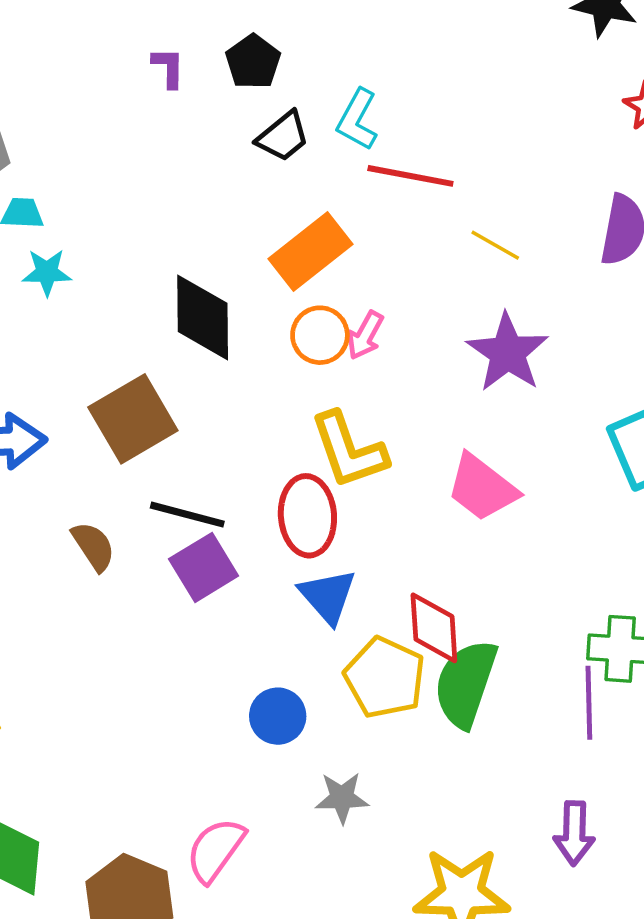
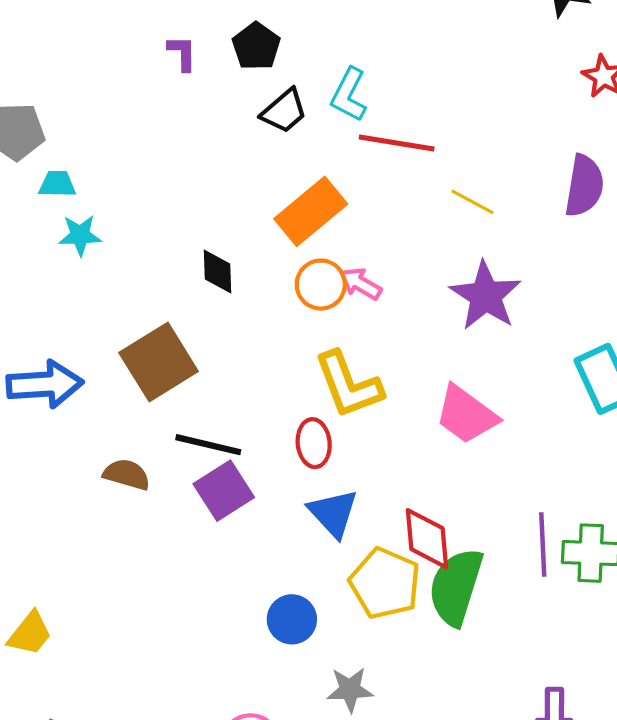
black diamond: (203, 317) -> (218, 271), size x0.6
pink arrow: (365, 335) -> (360, 284), turned 93
red ellipse: (307, 516) -> (314, 443), size x0.7
brown semicircle: (93, 546) -> (127, 474), turned -39
purple line: (589, 703) -> (543, 544), moved

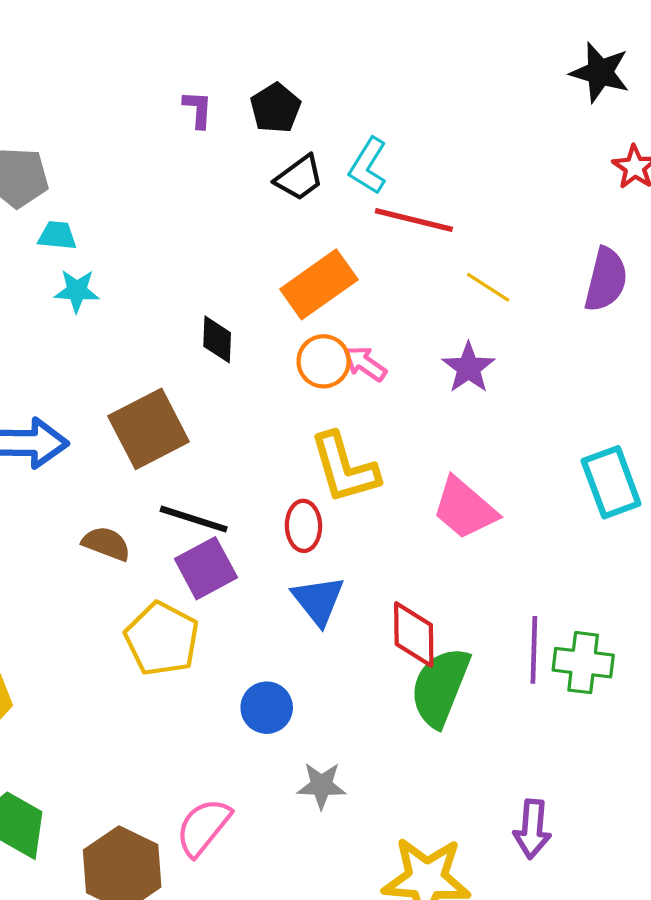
purple star: (486, 296) -> (468, 368), moved, size x0.7
yellow pentagon: (385, 583) -> (162, 639), moved

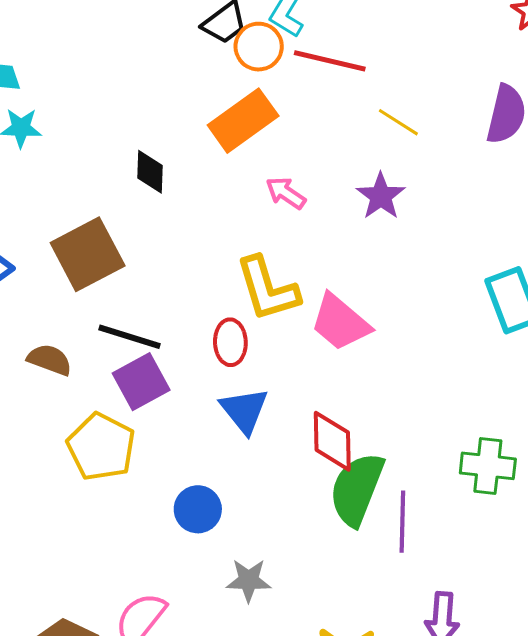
orange circle: (324, 361) -> (259, 47), moved
pink trapezoid: (465, 509) -> (340, 322), moved
purple line: (534, 650) -> (402, 522), moved

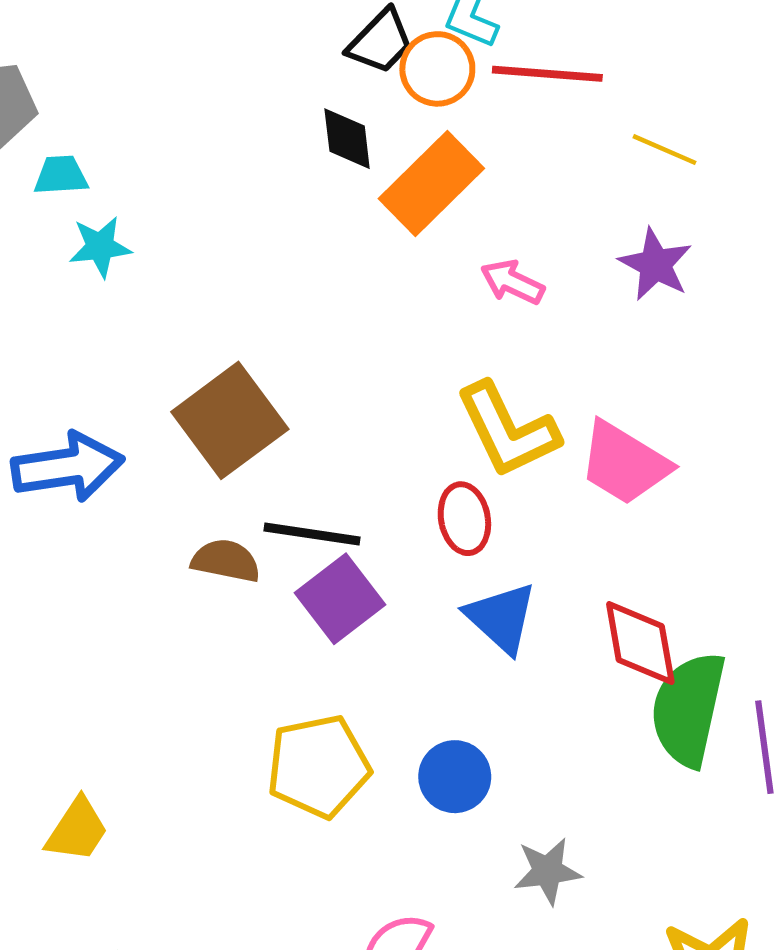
black diamond: (150, 172) -> (347, 139), moved
brown semicircle: (50, 360) -> (226, 561), moved
yellow pentagon: (101, 447) -> (318, 766), moved, turned -30

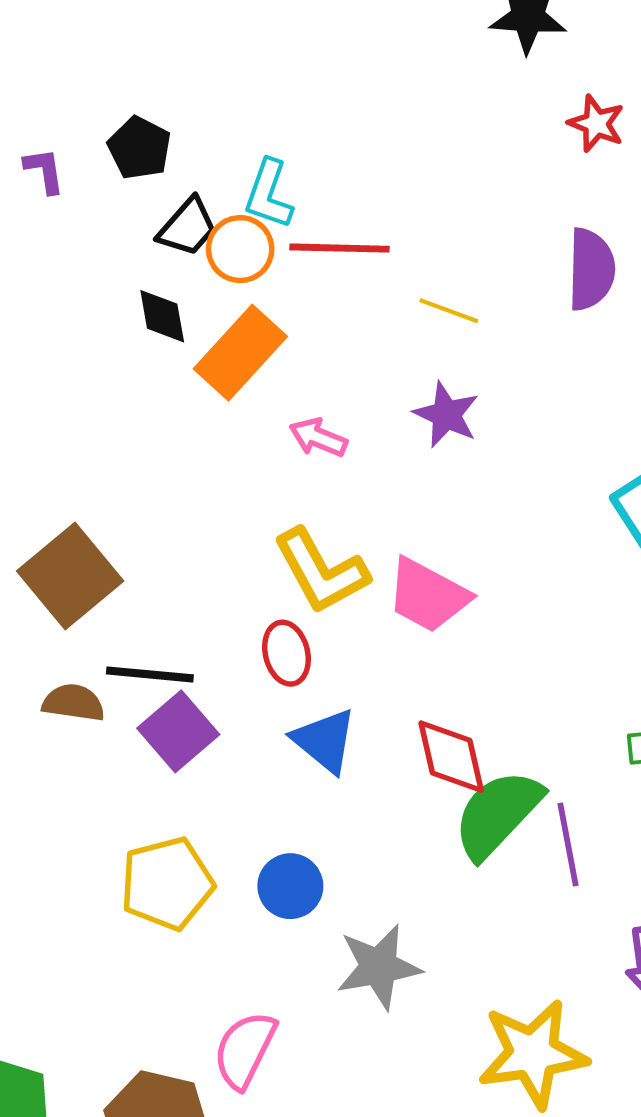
green semicircle: (688, 709) -> (498, 814), turned 34
gray star: (548, 871) -> (379, 967), size x1.4

